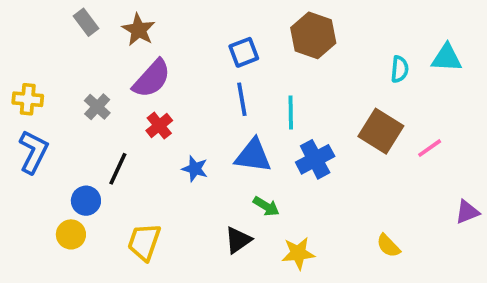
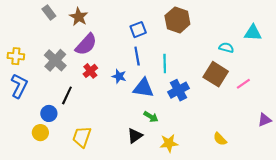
cyan semicircle: (400, 69) -> (226, 48), moved, turned -80
gray cross: (97, 107) -> (55, 60), size x1.5
blue star: (195, 169) -> (119, 76), moved

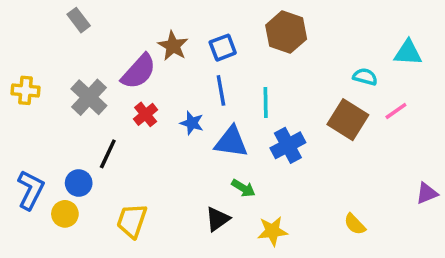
brown star: (79, 17) -> (173, 46), moved
pink line: (243, 84) -> (396, 111), moved
blue L-shape: (19, 86) -> (31, 190), moved

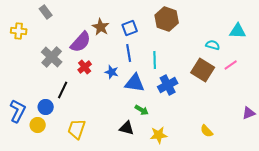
yellow cross: (25, 90) -> (19, 31), moved
black triangle: (218, 219) -> (127, 128), turned 49

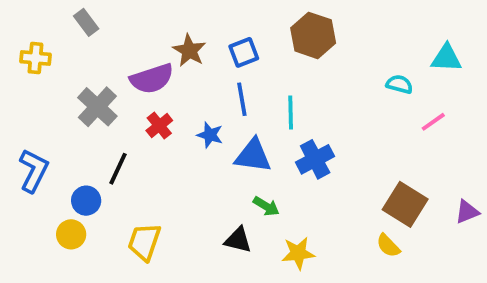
purple semicircle: (81, 42) -> (152, 79), turned 30
brown square: (203, 70) -> (405, 204), moved
blue L-shape: (18, 111) -> (34, 171), moved

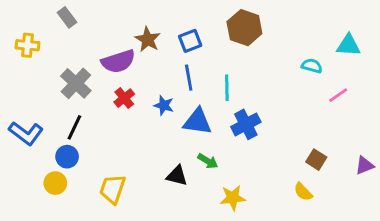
black line: (118, 169) -> (74, 127), moved
blue L-shape: (34, 171) -> (26, 133), turned 100
brown square: (405, 204) -> (316, 160), size x0.6
black triangle: (238, 240) -> (177, 176), moved

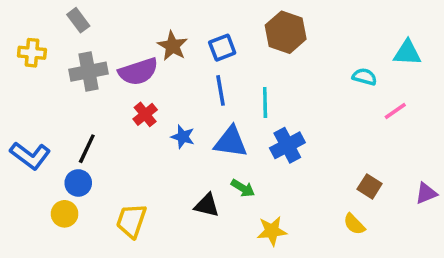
gray cross: (76, 83) -> (89, 72), moved, turned 36
blue star: (164, 105) -> (183, 137), moved

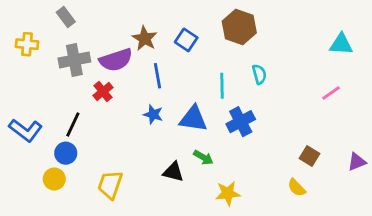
blue square: (222, 48) -> (186, 40), turned -35
cyan semicircle: (364, 77) -> (259, 74), moved, turned 60
blue line: (220, 90) -> (157, 76), moved
red cross: (145, 114) -> (103, 92), moved

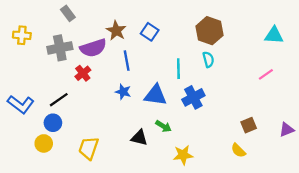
gray rectangle: (66, 17) -> (68, 13), moved
brown hexagon: (239, 27) -> (210, 31), moved
black line: (73, 124) -> (59, 100), turned 30
brown square: (309, 156) -> (249, 125), turned 35

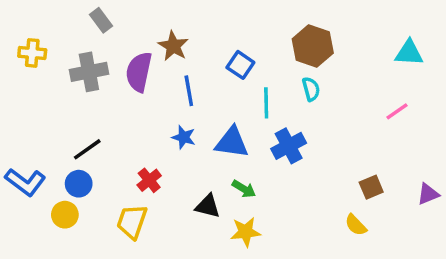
blue square: (150, 32) -> (240, 65), moved
purple semicircle: (93, 48) -> (139, 72), turned 120
red cross: (83, 73) -> (149, 180), moved
blue L-shape: (21, 104) -> (25, 182), moved
yellow star: (183, 155) -> (246, 232), moved

